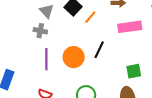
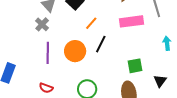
orange line: (90, 17) -> (91, 23), moved
gray cross: (40, 31) -> (42, 24), turned 32

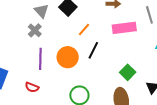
green square: (135, 66) -> (128, 72), turned -35
red semicircle: (46, 88) -> (32, 87), moved

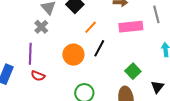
purple line: (40, 59) -> (30, 54), moved
red semicircle: (32, 87) -> (38, 76), moved

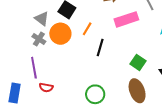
orange circle: (73, 55) -> (60, 34), moved

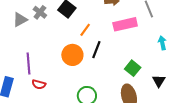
gray triangle: (42, 19) -> (20, 20), moved, turned 49
orange circle: (60, 34) -> (72, 55), moved
gray cross: (39, 39) -> (40, 12), moved

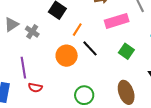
gray cross: (40, 12) -> (32, 32), moved
black line: (96, 50) -> (90, 48), turned -60
green square: (133, 68) -> (126, 51), moved

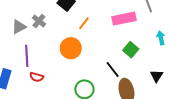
gray triangle: (11, 24) -> (19, 27), moved
black line: (90, 48) -> (113, 70), moved

